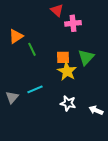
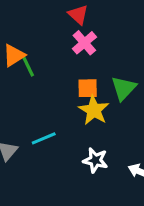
pink cross: (73, 23) -> (84, 43), moved, turned -35
green line: (32, 49) -> (28, 66), moved

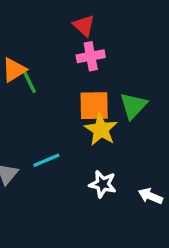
pink cross: (84, 43) -> (91, 56), turned 30
orange square: (88, 88) -> (94, 106), size x1.4

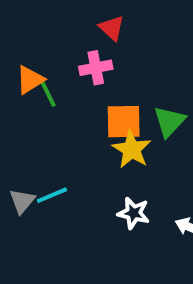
pink cross: (91, 56) -> (96, 68), moved
cyan line: (46, 160) -> (52, 195), moved

